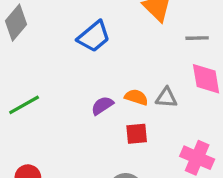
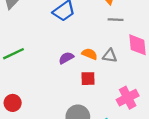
gray line: (197, 38) -> (116, 20), moved
pink cross: (197, 158) -> (128, 98), turned 35

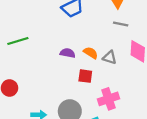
purple semicircle: (66, 58) -> (68, 53), turned 32
pink cross: (128, 98) -> (109, 99), moved

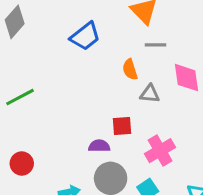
purple semicircle: (68, 53) -> (99, 146), moved
orange semicircle: (91, 53) -> (130, 69), moved, turned -128

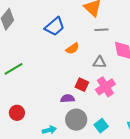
orange semicircle: (130, 69) -> (73, 49), moved, turned -104
red square: (122, 126) -> (82, 85), turned 32
pink cross: (160, 151) -> (105, 87), moved

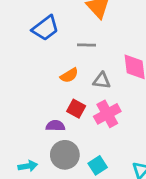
gray line: (101, 30) -> (87, 45), moved
orange semicircle: (73, 49) -> (69, 75), moved

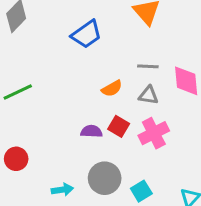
gray line: (87, 45) -> (148, 66), moved
purple semicircle: (55, 126) -> (91, 131), moved

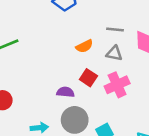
purple semicircle: (91, 131) -> (65, 92), moved

